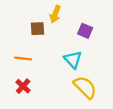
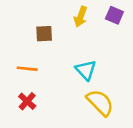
yellow arrow: (55, 14) -> (81, 17), moved
purple square: (85, 31) -> (114, 15), moved

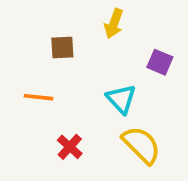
purple square: (114, 15) -> (160, 62), moved
red cross: (27, 101) -> (70, 147), moved

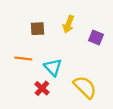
yellow arrow: (114, 24) -> (68, 24), moved
cyan triangle: (121, 99) -> (53, 67), moved

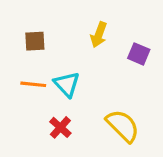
brown square: (38, 29) -> (35, 41), moved
cyan triangle: (53, 67) -> (67, 84), moved

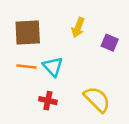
brown square: (35, 41) -> (28, 33), size x1.6
red cross: (60, 127) -> (48, 101), turned -30

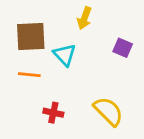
yellow arrow: (78, 27) -> (84, 18), moved
cyan triangle: (53, 67) -> (65, 55), moved

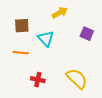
yellow arrow: (84, 18) -> (60, 13), turned -140
brown square: (31, 36) -> (22, 26), size x0.7

